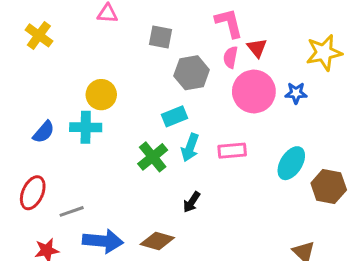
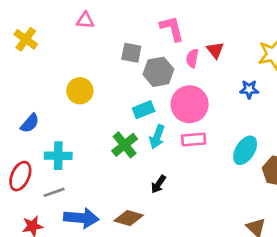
pink L-shape: (229, 23) -> (172, 28), moved
gray square: (160, 37) -> (131, 53), moved
pink circle: (254, 91) -> (190, 104), moved
cyan cross: (86, 127) -> (58, 156), moved

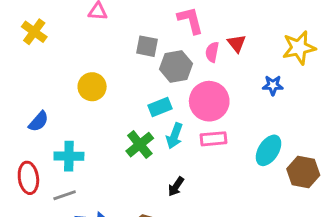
red ellipse: (20, 176) -> (28, 178), turned -32

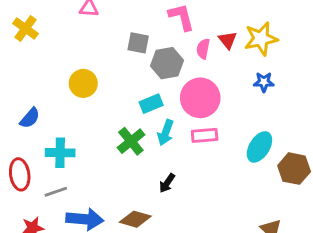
yellow star: (299, 48) -> (261, 39), moved

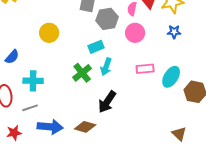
pink circle: (200, 98) -> (135, 33), moved, size x0.7
pink rectangle: (205, 135) -> (145, 69), moved
black arrow: (167, 183) -> (107, 102), size x1.6

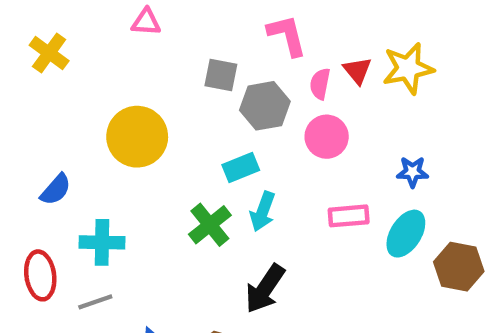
blue star: (174, 32) -> (413, 172), moved
yellow circle: (49, 33) -> (137, 137), size x1.4

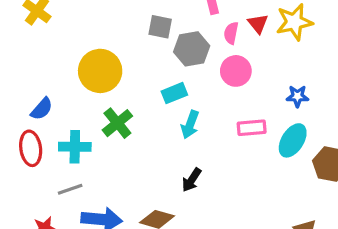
green cross: (210, 225) -> (117, 123), moved
red ellipse: (40, 275) -> (31, 148), moved
black arrow: (265, 289) -> (192, 180), size x0.7

